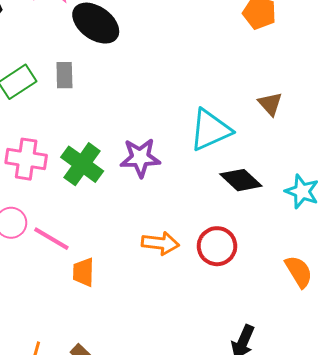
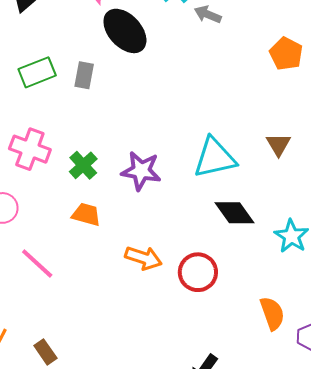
green cross: (82, 164) -> (83, 165), size x0.7
pink line: (51, 239) -> (37, 263), moved
orange trapezoid: (83, 272) -> (86, 214), moved, turned 92

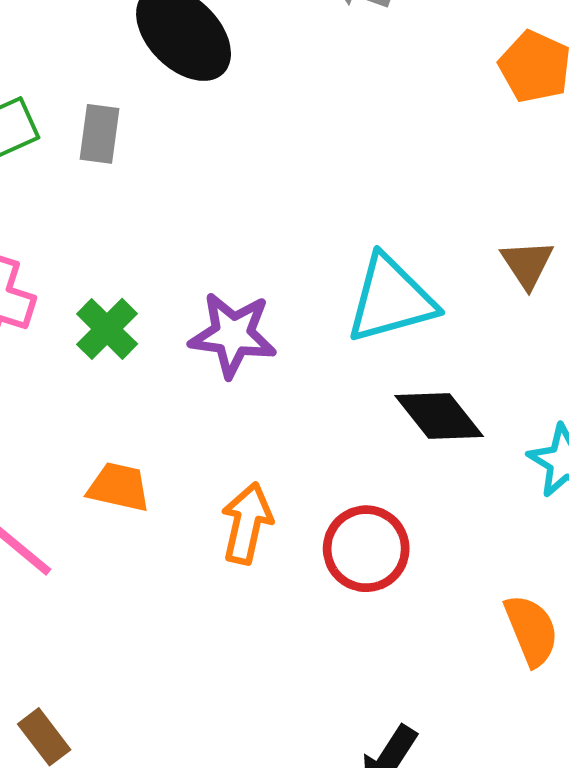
orange trapezoid: (86, 214) -> (119, 487), moved
orange arrow: (143, 258) -> (247, 523), turned -93

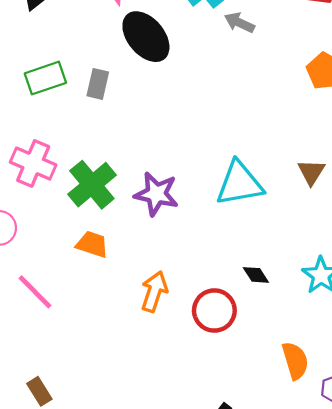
green cross: (107, 329) -> (92, 185), size x1.5
black diamond: (439, 416) -> (256, 275), moved, size x0.6
orange trapezoid: (119, 487) -> (92, 244), moved

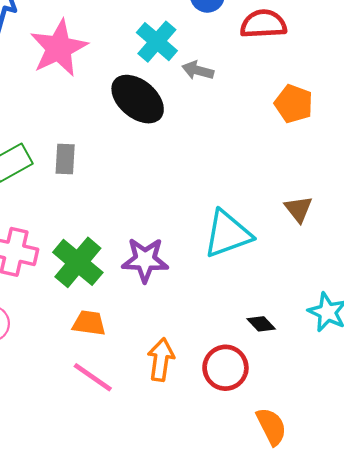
black ellipse: (146, 37) -> (138, 99), moved
pink line: (35, 292) -> (93, 377), moved
orange semicircle: (295, 361) -> (271, 426), moved

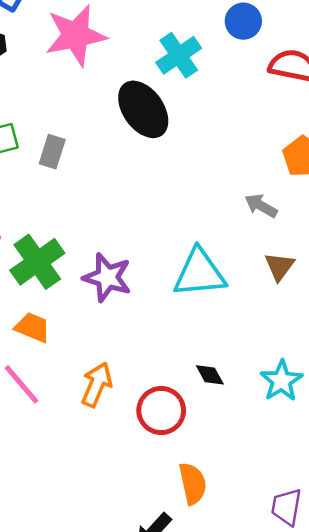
gray arrow: (198, 70) -> (261, 206), moved

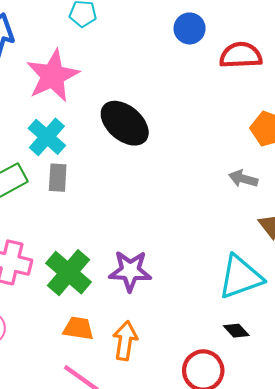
cyan cross: (179, 55) -> (47, 137), moved
cyan triangle: (199, 273) -> (240, 277), moved
orange arrow: (97, 385) -> (125, 341), moved

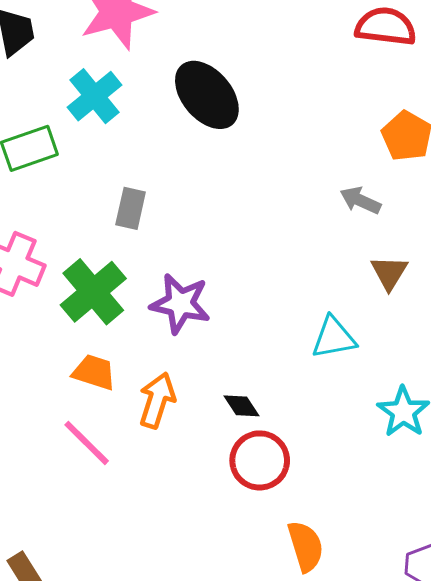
gray rectangle: (58, 178) -> (131, 208), moved
cyan triangle: (240, 277) -> (334, 338), size x0.7
black diamond: (236, 331) -> (241, 406), moved

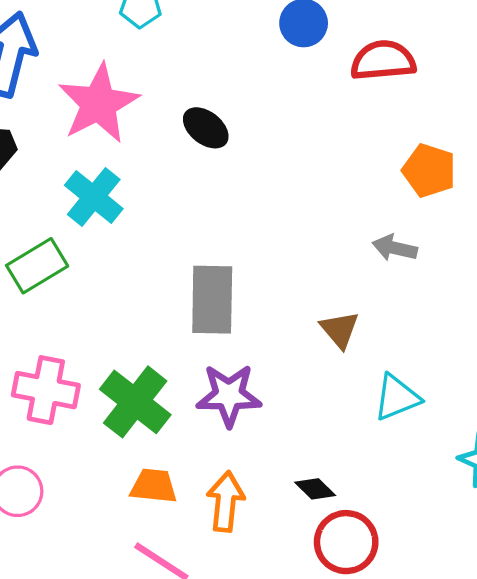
black ellipse: (207, 95) -> (206, 128), moved, size x0.6
gray rectangle: (131, 208) -> (212, 300), moved, size x1.6
brown triangle: (389, 273) -> (340, 330), moved

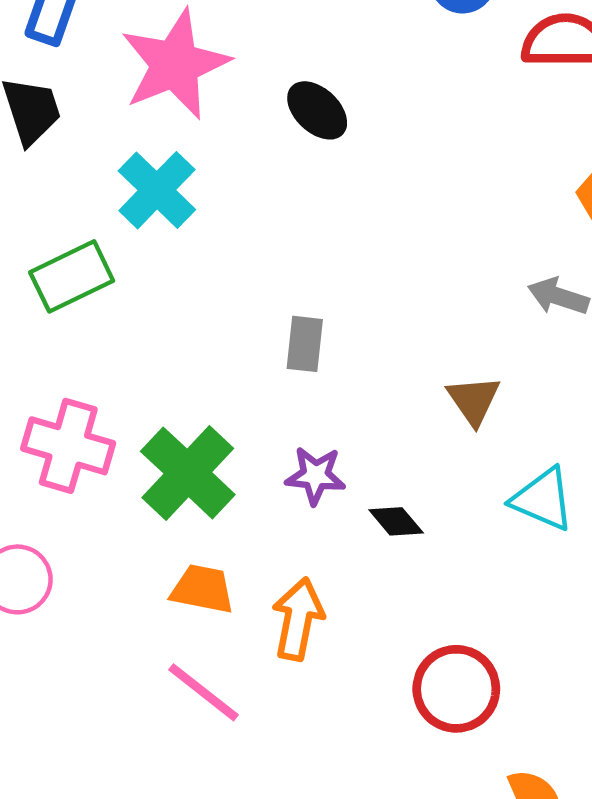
gray rectangle: (212, 300) -> (305, 344), size x0.6
purple star: (229, 395) -> (315, 476), size x0.7
cyan triangle: (397, 397) -> (543, 499), turned 40
black diamond: (315, 489) -> (396, 521), moved

